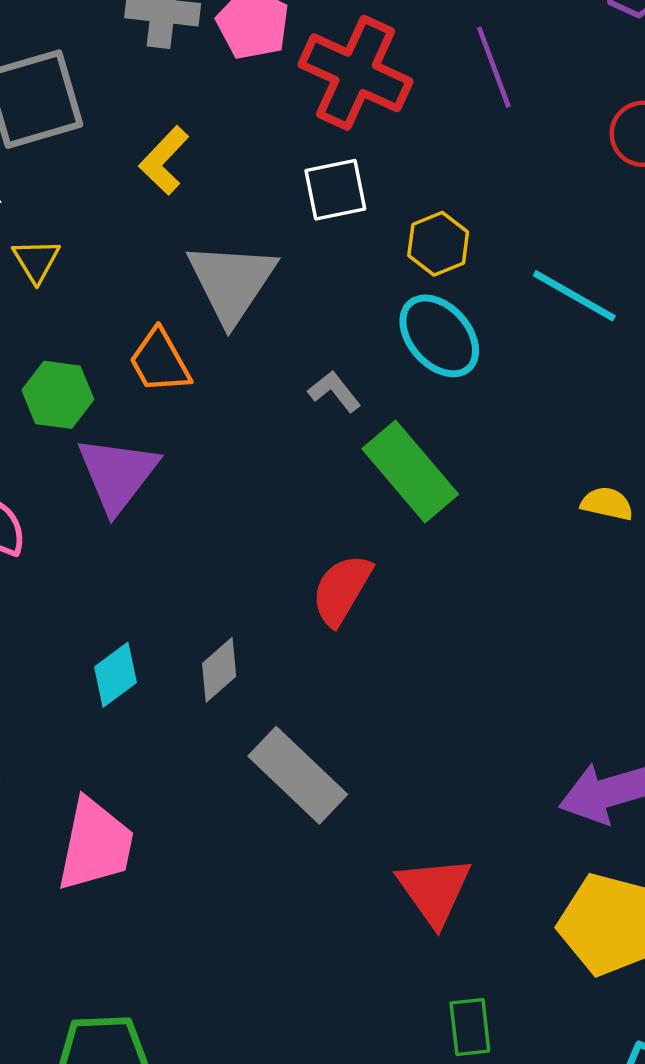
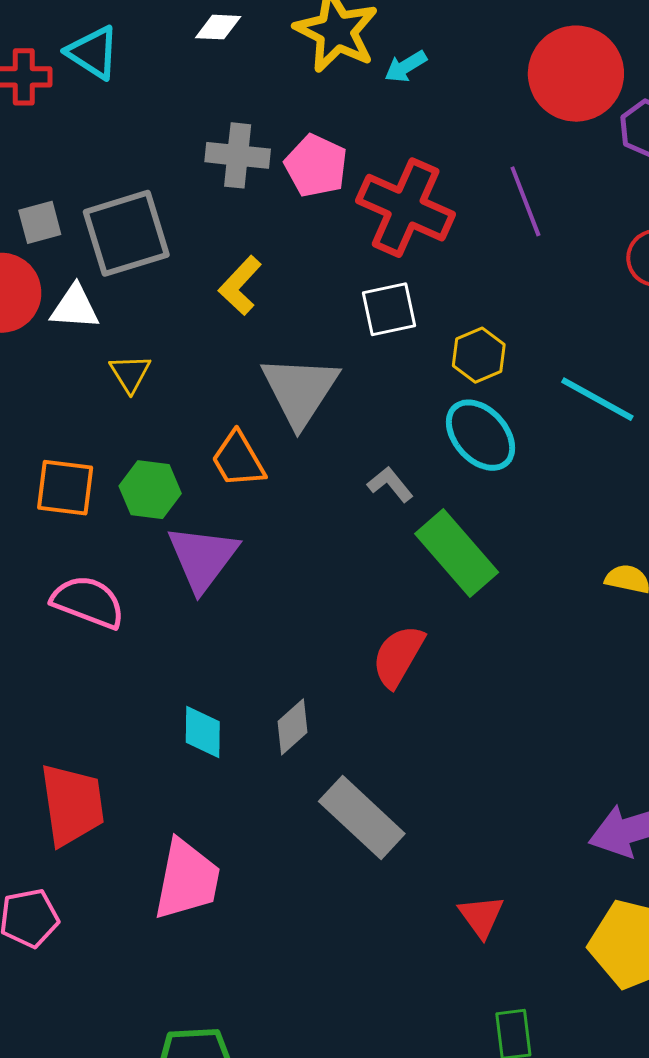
cyan diamond: (115, 675) -> (203, 732), turned -52
red triangle: (434, 891) -> (481, 916), size x0.7

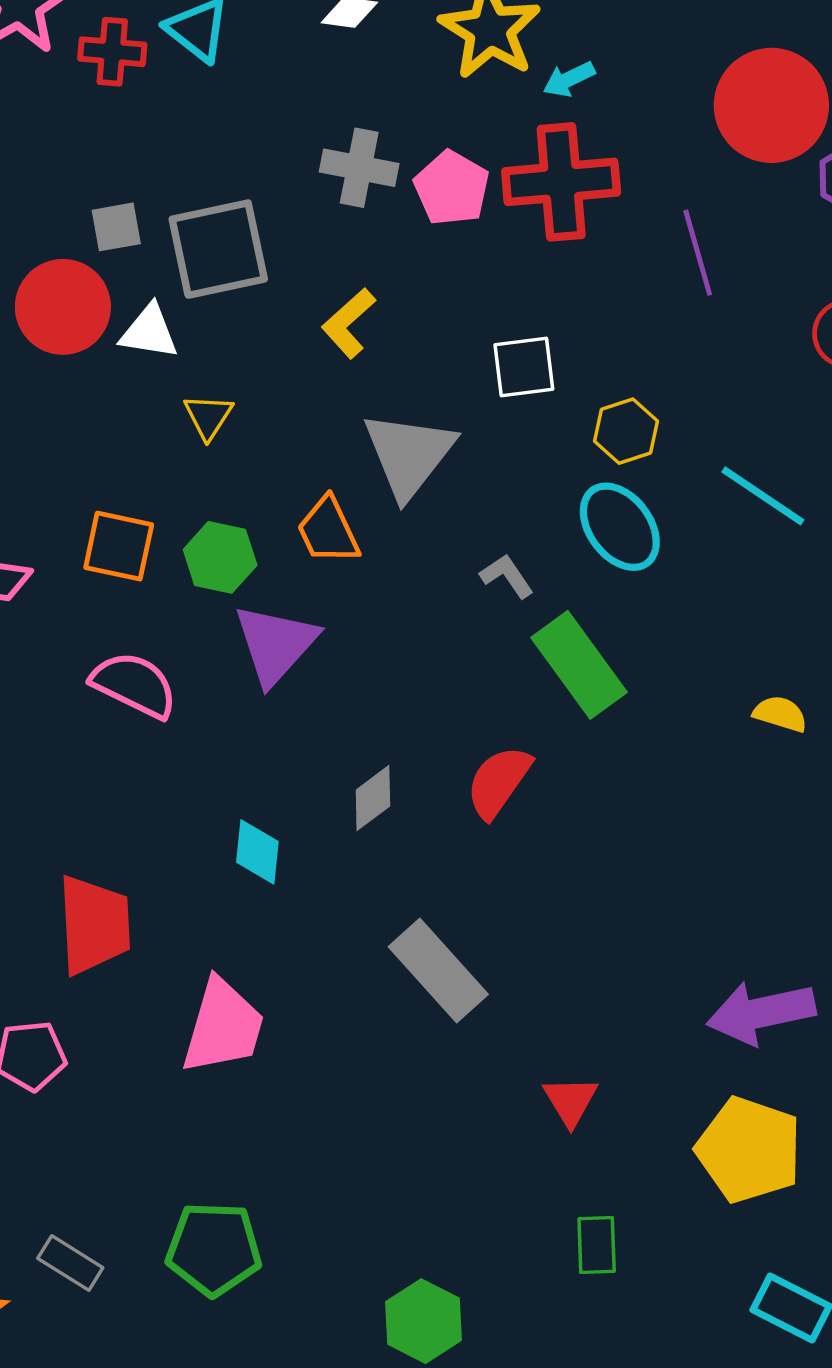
red cross: (406, 208) -> (561, 182), moved, turned -34
gray diamond: (293, 727) -> (373, 798), moved

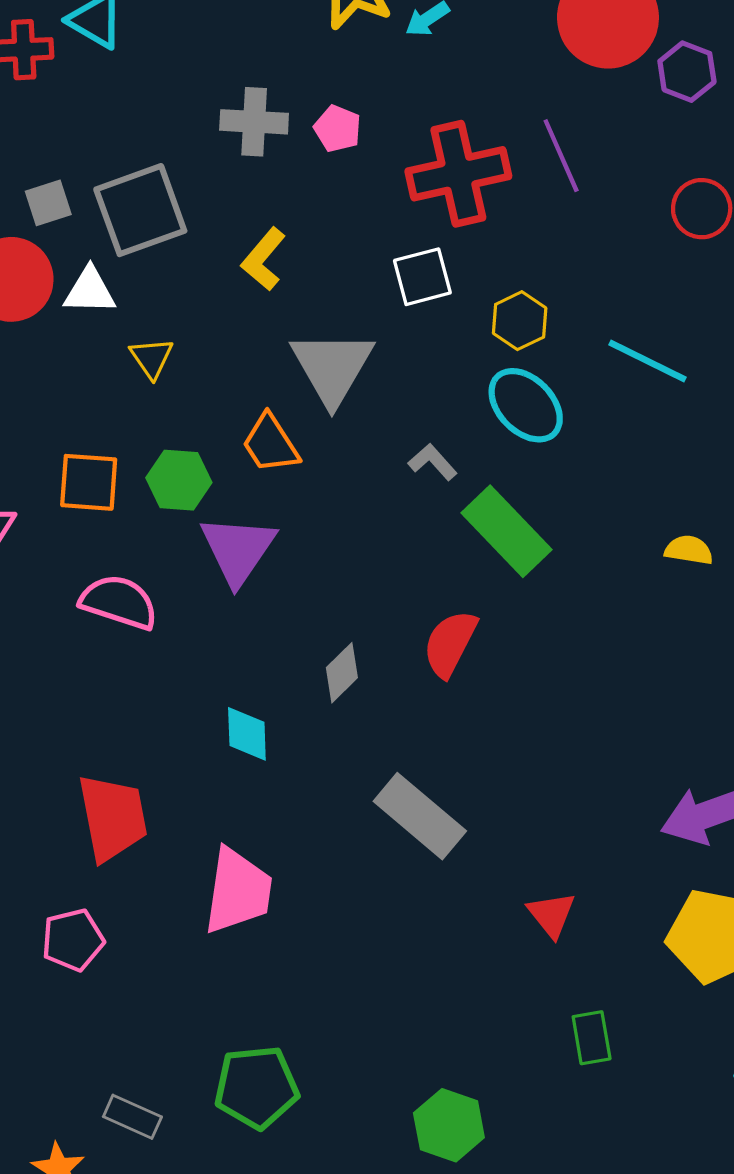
red cross: (561, 182) -> (458, 174), moved
pink pentagon: (452, 188) -> (338, 129), size x0.7

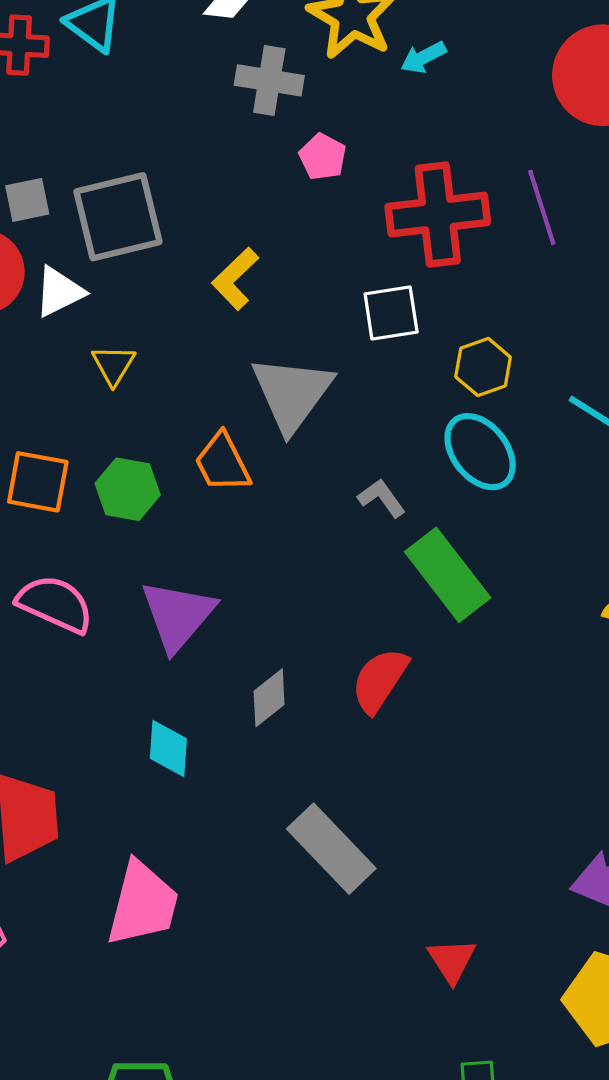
gray cross: (254, 122) -> (269, 80), moved
white triangle: (90, 291) -> (59, 292), turned -34
purple triangle: (238, 550) -> (178, 615), moved

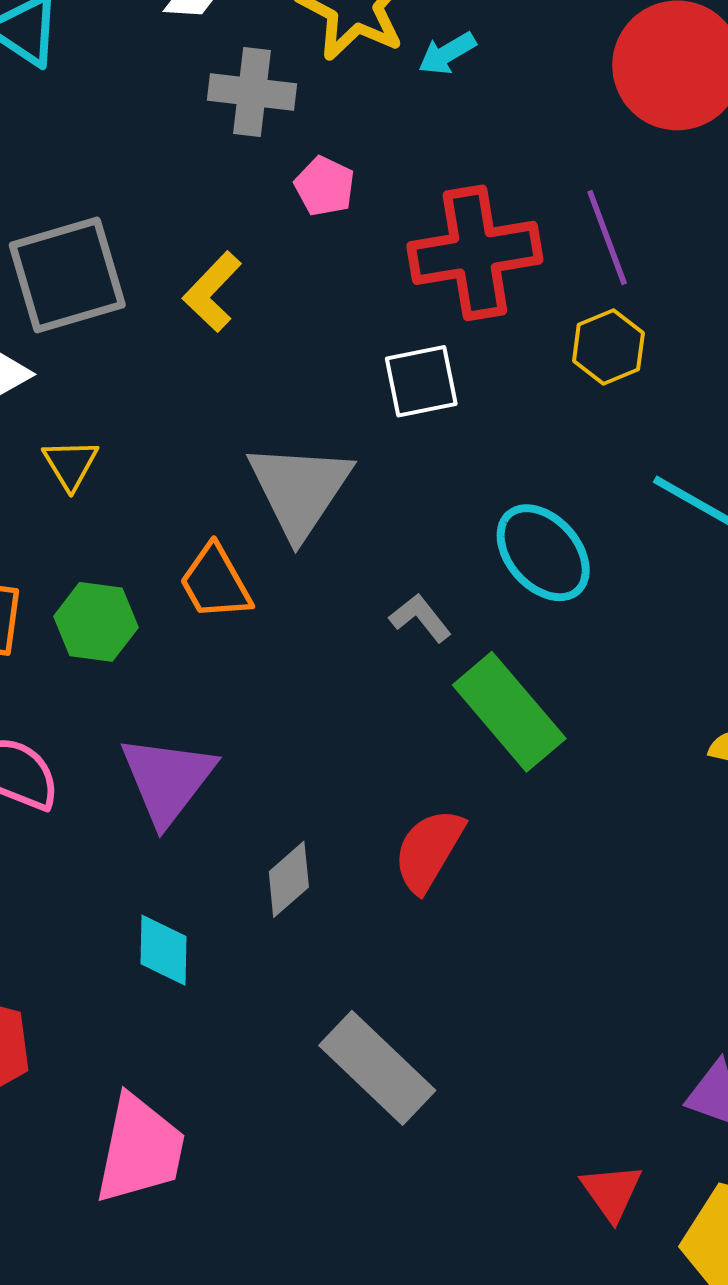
yellow L-shape: (235, 279) -> (212, 292), moved
yellow hexagon: (483, 367) -> (608, 347), moved
red triangle: (452, 960) -> (611, 1192), moved

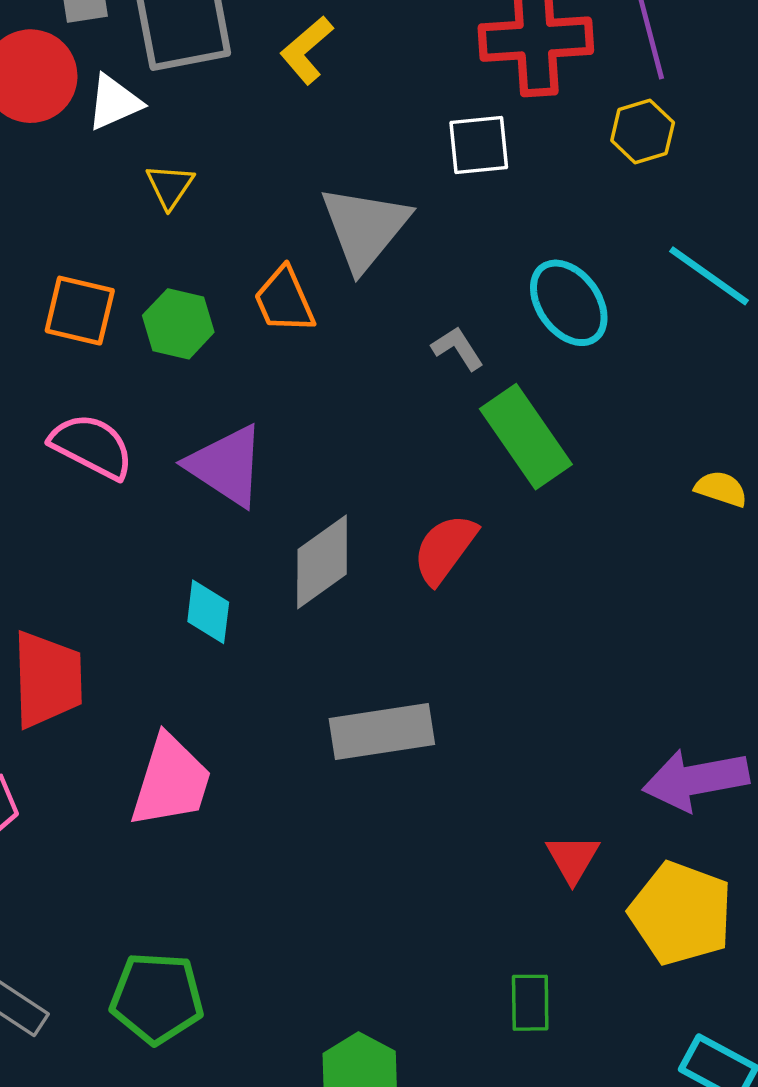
purple triangle: (167, 780) -> (226, 466), turned -40
gray diamond: (289, 879) -> (322, 562), size x1.5
gray rectangle: (377, 1068) -> (382, 732), turned -58

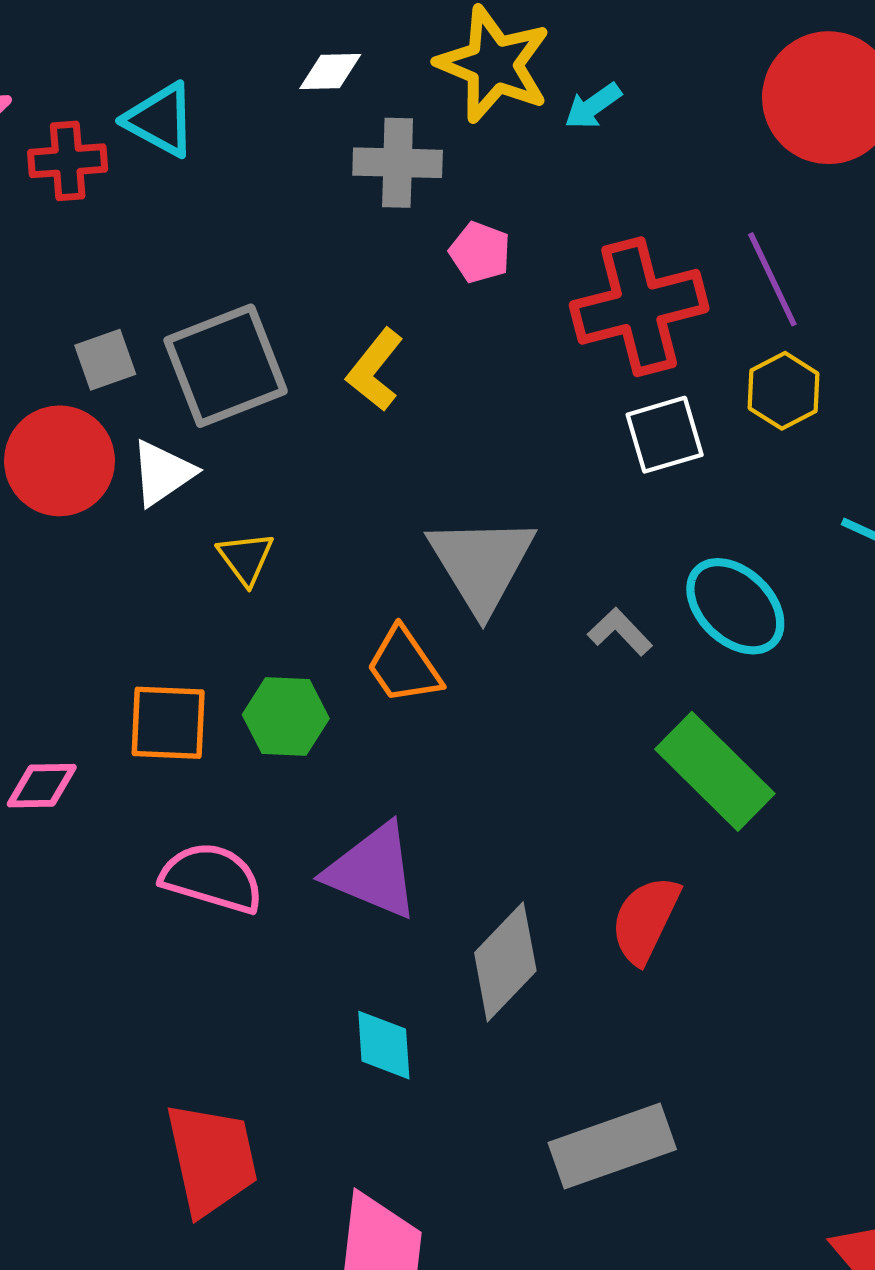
white square: (479, 145) -> (665, 435), moved
gray L-shape: (458, 348) -> (620, 632), moved

